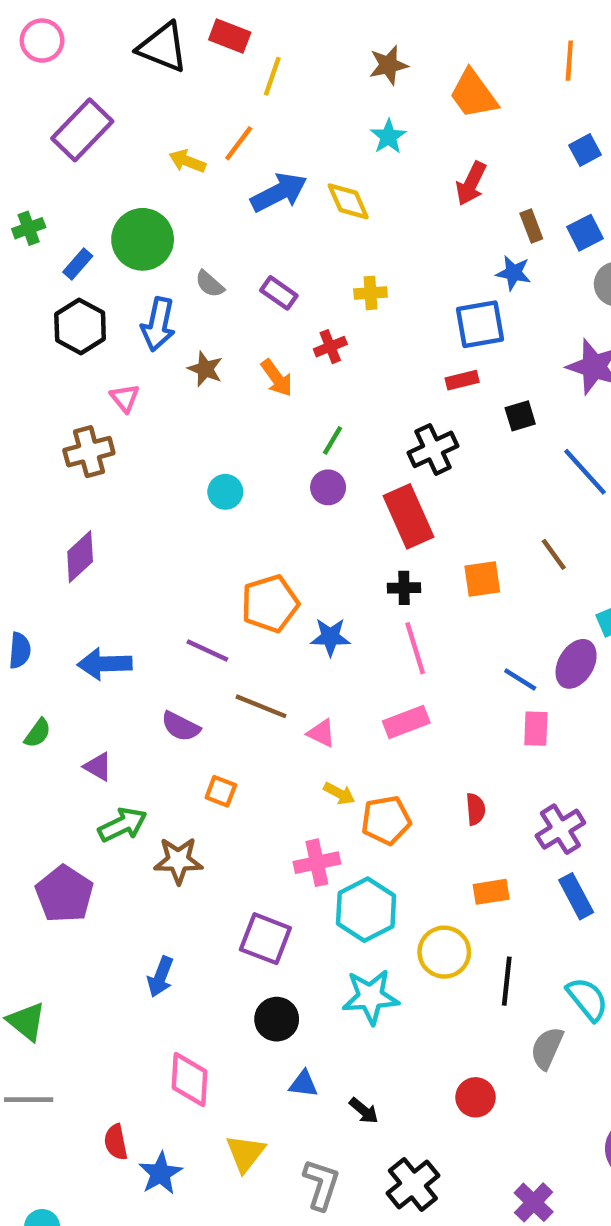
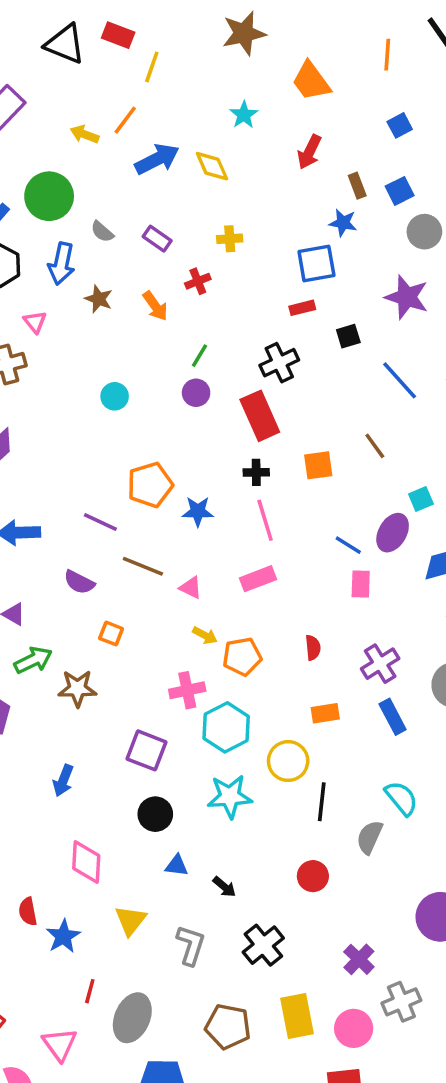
brown star: (388, 65) -> (244, 33), moved, size x1.4
black line: (507, 981) -> (322, 802), moved

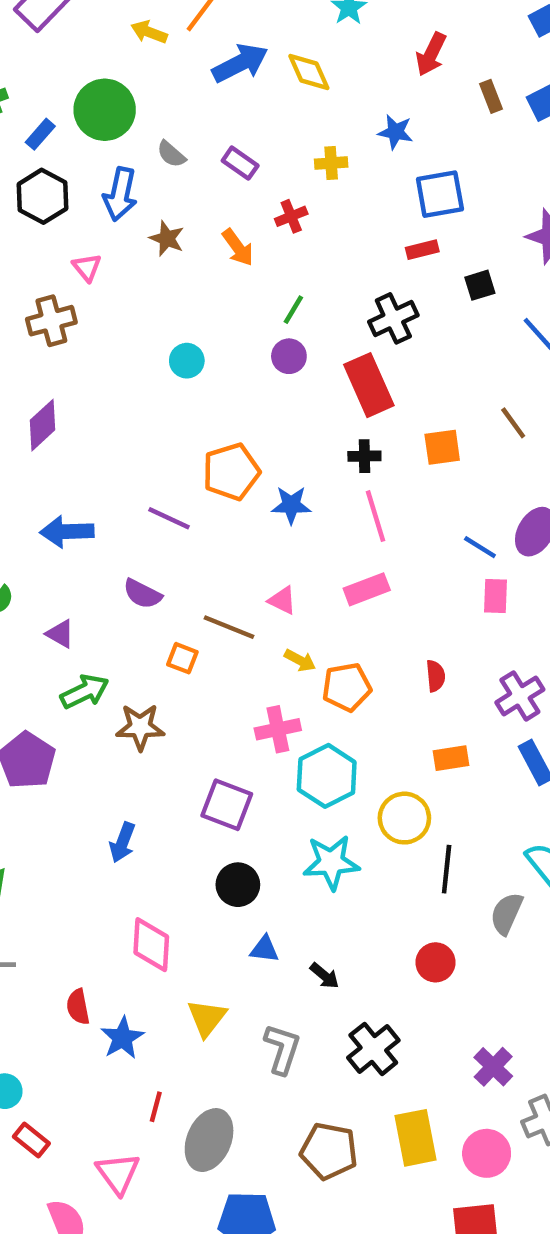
blue star: (343, 223) -> (396, 132), moved
brown line: (143, 566) -> (229, 627), moved

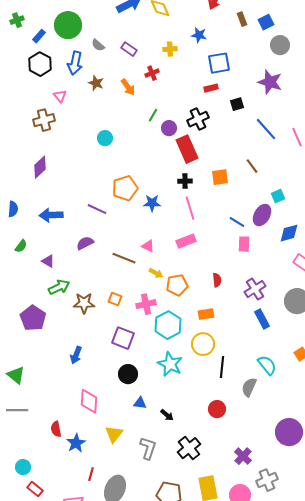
purple circle: (289, 356) -> (169, 128), moved
purple semicircle: (142, 594) -> (85, 243), turned 126
orange square: (182, 658) -> (115, 299), moved
orange rectangle: (451, 758) -> (206, 314), moved
cyan star: (331, 862) -> (170, 364), turned 30

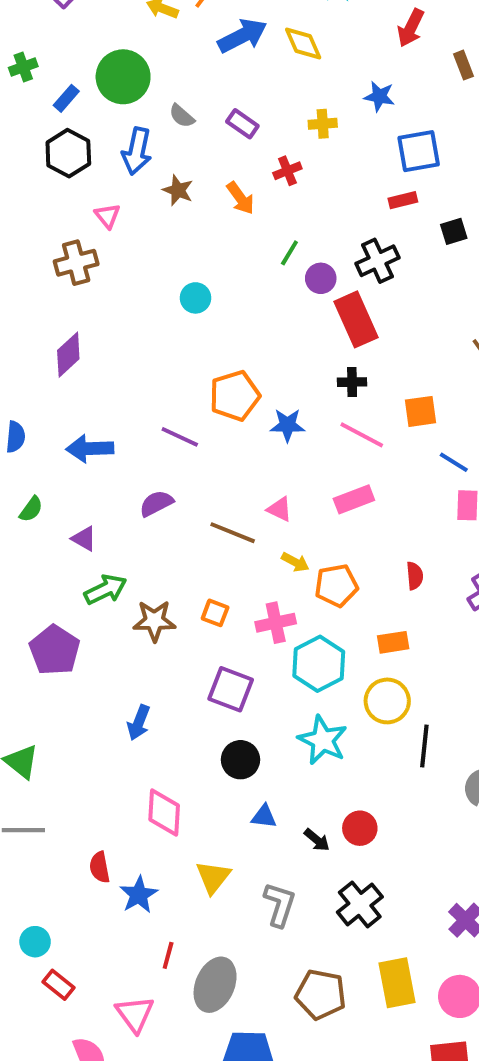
orange square: (220, 177) -> (420, 411), moved
pink line: (190, 208) -> (362, 435), turned -45
red circle: (217, 409) -> (360, 828), moved

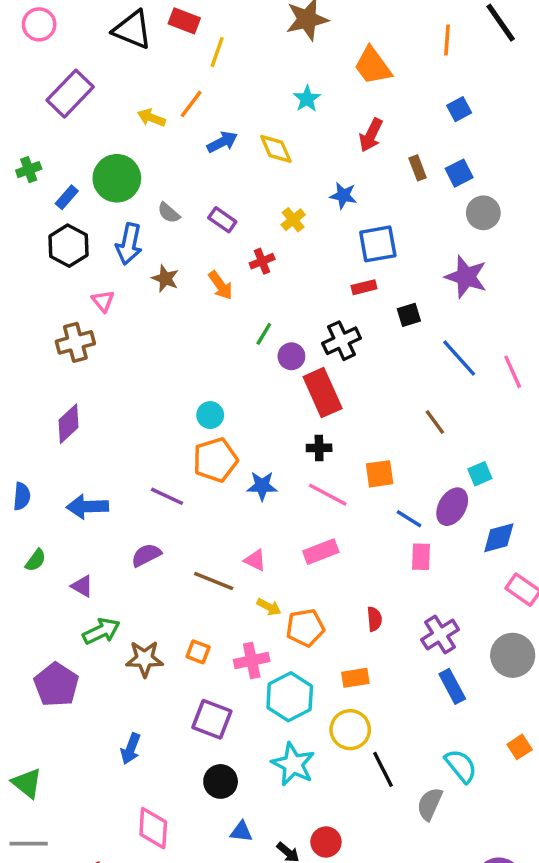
blue arrow: (242, 36) -> (222, 142), size x0.7
yellow cross: (323, 124) -> (293, 220), turned -35
cyan circle: (195, 298) -> (210, 415), moved
black line: (424, 746) -> (383, 769), turned -33

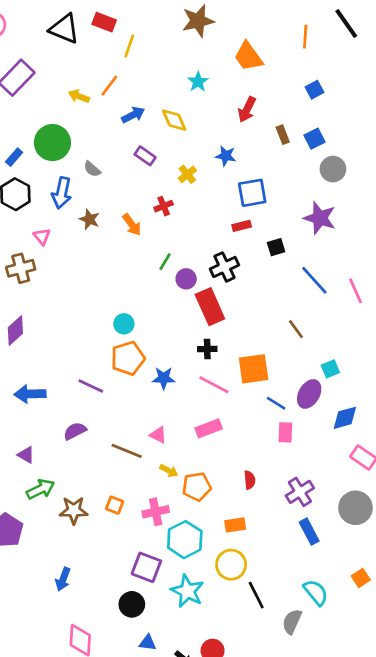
purple rectangle: (222, 220) -> (145, 156), moved
orange square: (380, 474) -> (254, 369), size x1.4
purple square: (212, 719) -> (146, 567), moved

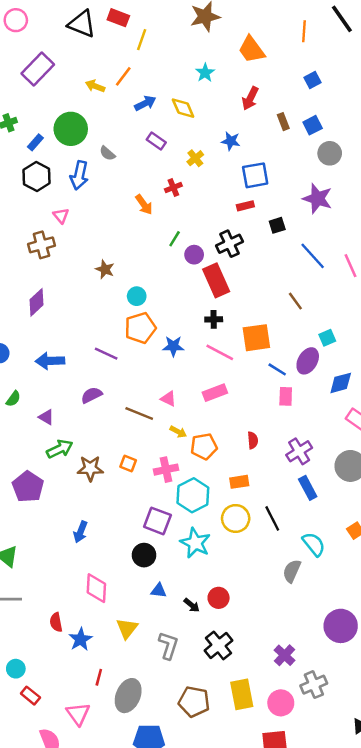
brown star: (89, 219) -> (105, 269), moved
black line: (256, 595) -> (272, 518), moved

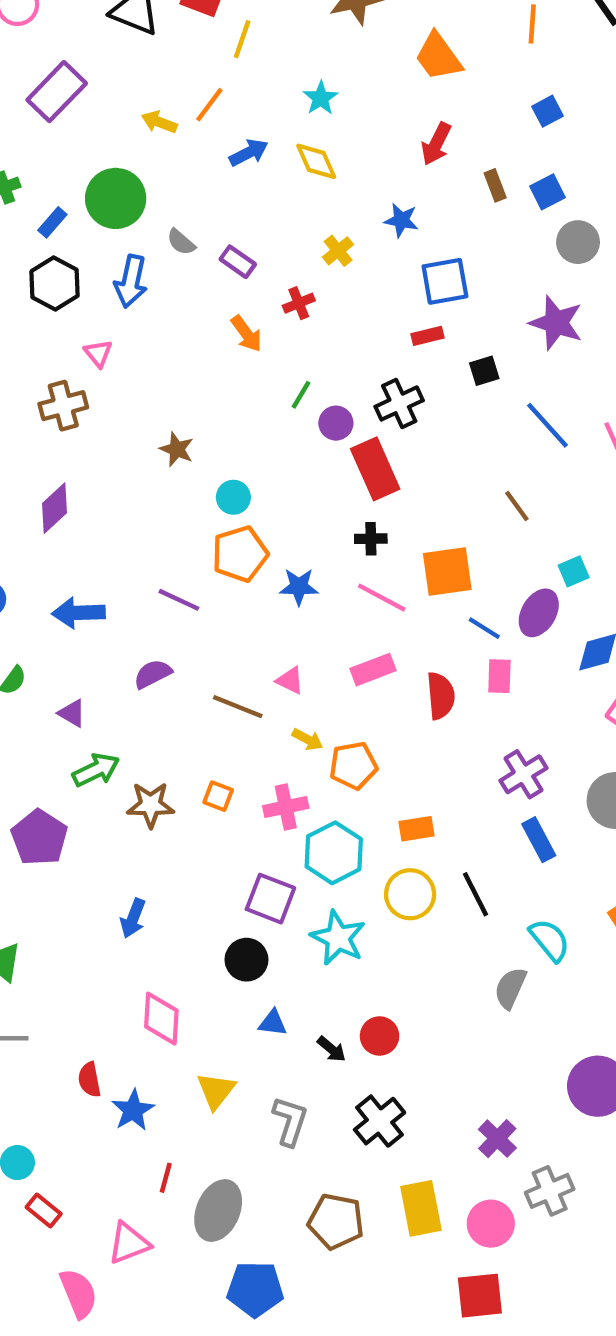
cyan star: (205, 73) -> (321, 98), moved
purple rectangle: (156, 141) -> (238, 262), moved
red semicircle: (253, 440) -> (441, 696), moved, size x1.5
pink triangle: (78, 714) -> (129, 1243), turned 45

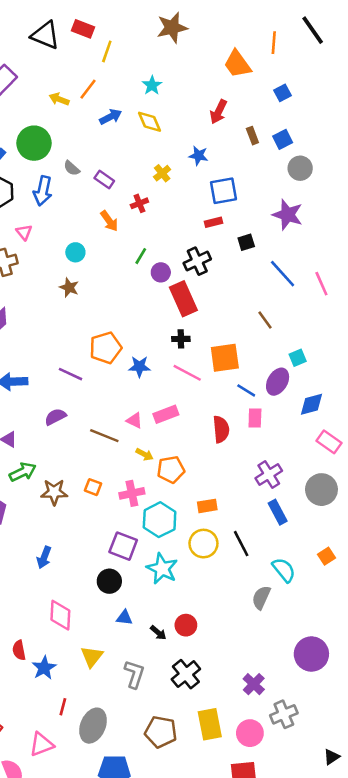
orange trapezoid: (438, 57) -> (237, 64), moved
cyan circle: (233, 497) -> (75, 252), moved
pink rectangle: (373, 670) -> (166, 414), moved

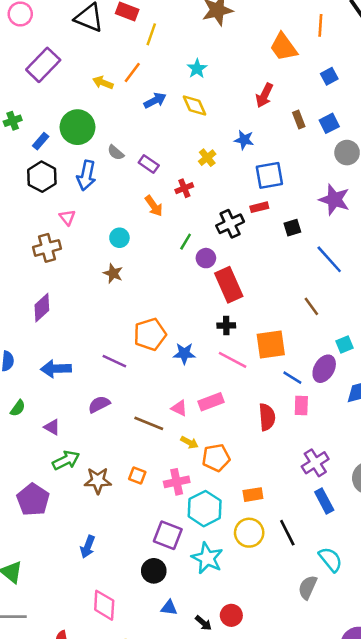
black cross: (197, 261) -> (230, 224), moved

